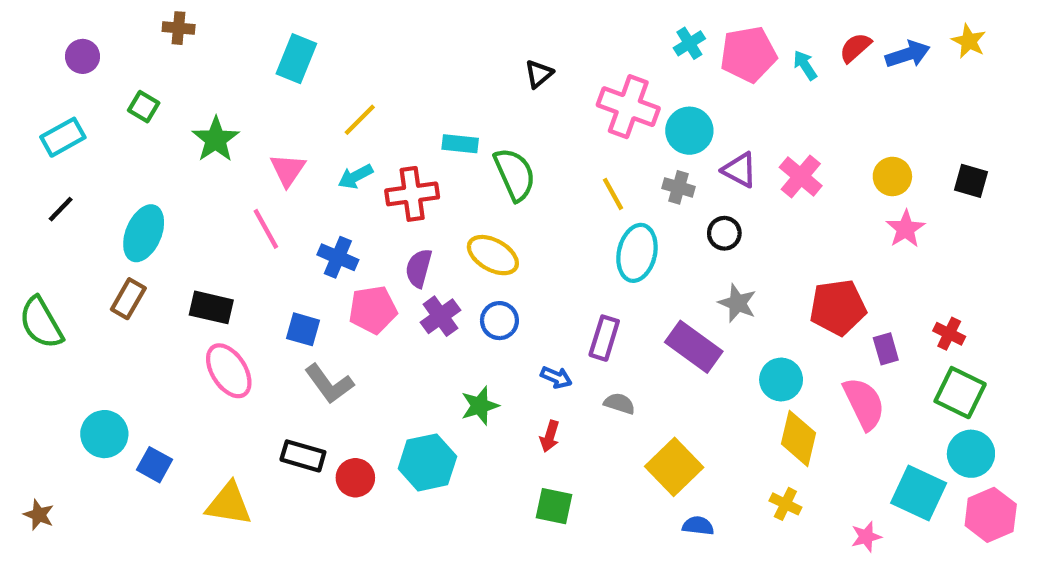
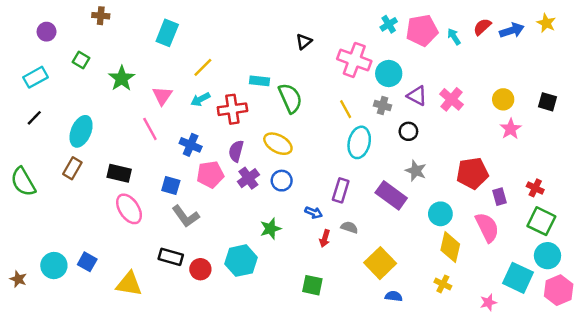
cyan circle: (104, 434) -> (54, 266), moved
red arrow: (550, 436) -> (325, 238), moved
brown star: (39, 515) -> (18, 279), moved

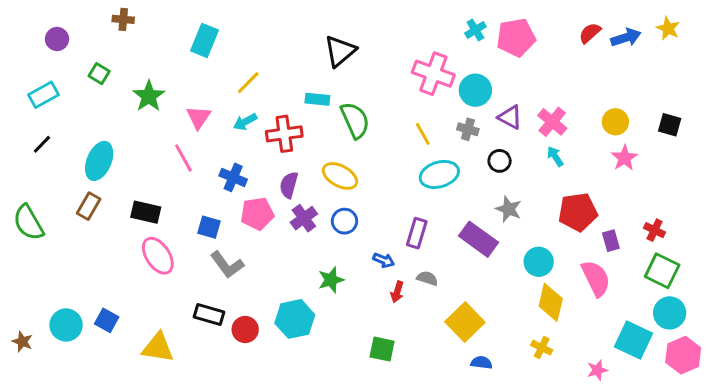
cyan arrow: (454, 37) -> (555, 156), moved
black triangle: (304, 42) -> (340, 51), moved, size x1.6
cyan ellipse: (359, 142) -> (439, 174), turned 60

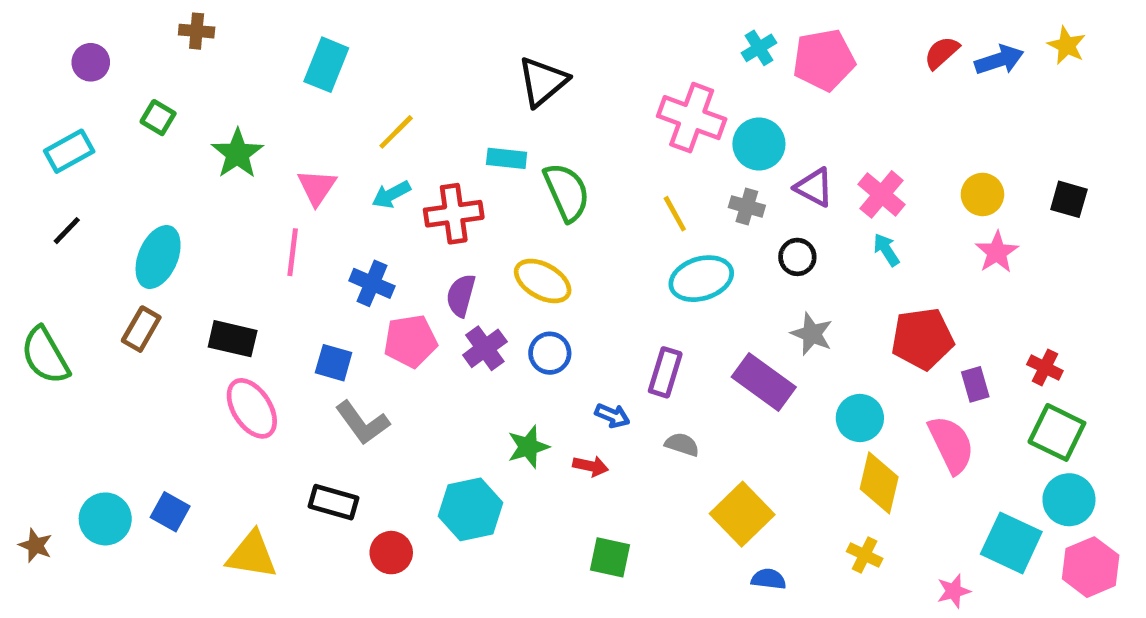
pink line: (183, 158) -> (293, 252), turned 36
red arrow: (397, 292) -> (591, 466), moved, turned -95
red circle: (245, 329) -> (391, 553), moved

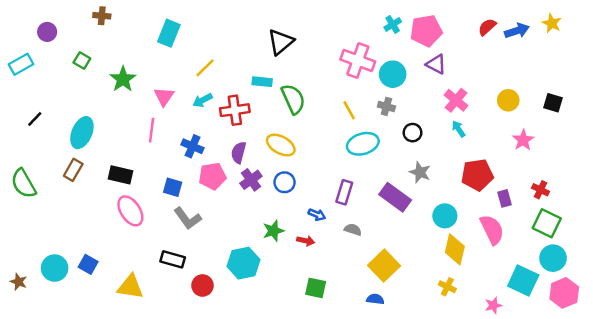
cyan rectangle: (69, 151) -> (21, 64), moved
purple triangle: (814, 187) -> (436, 64), moved
pink star: (997, 252) -> (523, 140), moved
blue semicircle: (769, 579) -> (375, 299), moved

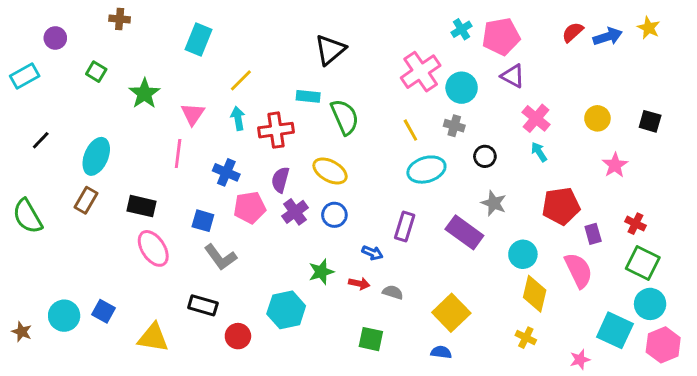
pink cross: (358, 61) -> (421, 72), turned 36
cyan arrow: (202, 100) -> (238, 118), turned 108
gray semicircle: (353, 230) -> (393, 292), moved

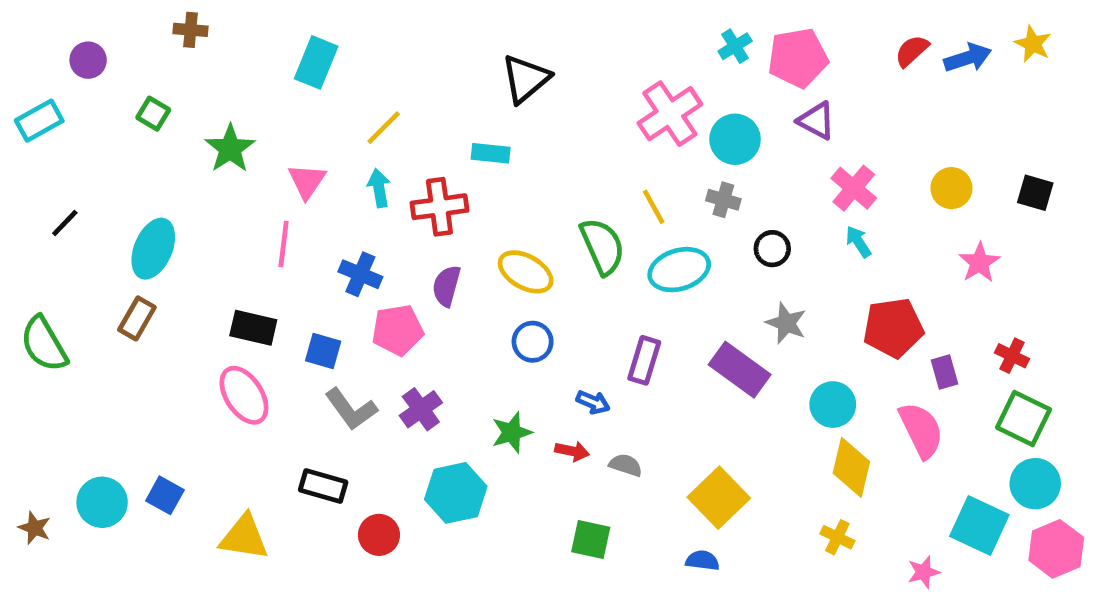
green semicircle: (345, 117) -> (602, 246), moved
black rectangle: (142, 206) -> (253, 328), moved
purple cross: (295, 212) -> (421, 409), moved

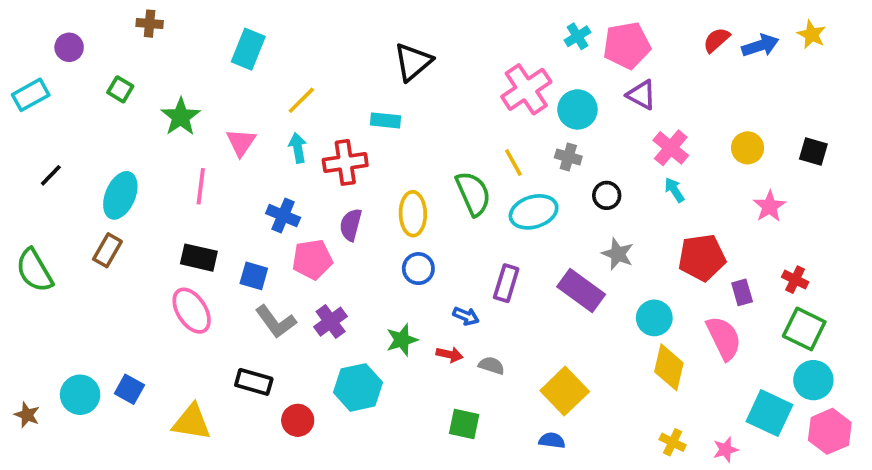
pink line: (284, 244) -> (201, 186), moved
yellow ellipse: (526, 272) -> (413, 214), turned 60
yellow cross: (837, 537) -> (673, 442), moved

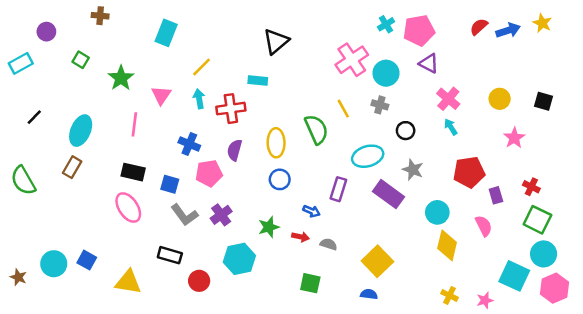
cyan ellipse: (534, 212) -> (368, 156), moved
pink semicircle: (724, 338) -> (484, 226), size x0.7

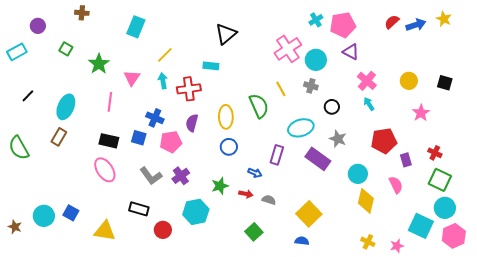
blue square: (170, 184) -> (139, 138), moved
green square: (310, 283) -> (254, 232), turned 36

